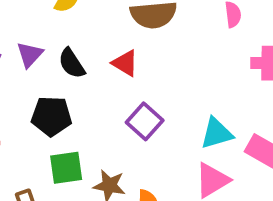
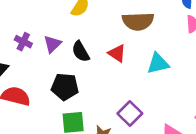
purple square: (145, 121) -> (130, 113), moved
cyan triangle: (217, 133) -> (158, 63), moved

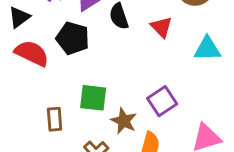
black pentagon: (65, 87) -> (73, 38), moved

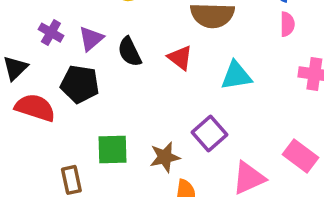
purple square: (162, 101) -> (210, 134), moved
brown star: (124, 121) -> (165, 157), moved, turned -30

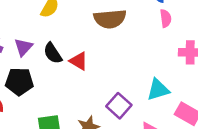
red triangle: (180, 58) -> (79, 61), moved
cyan triangle: (236, 76) -> (158, 90), moved

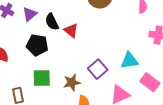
black pentagon: (19, 81) -> (37, 45), moved

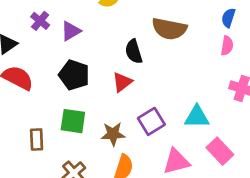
black semicircle: (52, 22) -> (134, 51), moved
red triangle: (71, 30) -> (122, 82), moved, turned 35

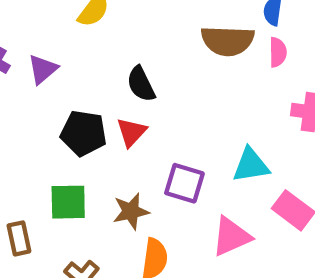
brown semicircle: (169, 29) -> (228, 41), moved
black pentagon: (74, 75) -> (84, 133), moved
purple square: (151, 121) -> (184, 183), turned -32

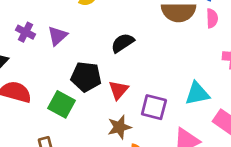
black semicircle: (141, 84) -> (123, 43), turned 85
red triangle: (131, 132) -> (118, 90), moved
green square: (68, 202) -> (62, 104), moved, turned 32

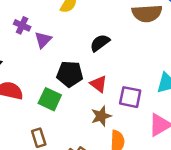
purple cross: (26, 32) -> (22, 25), moved
red triangle: (118, 90) -> (99, 84), turned -30

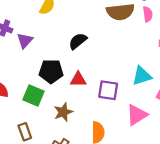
red triangle: (99, 84) -> (78, 79), turned -35
brown star: (101, 116) -> (63, 112), moved

